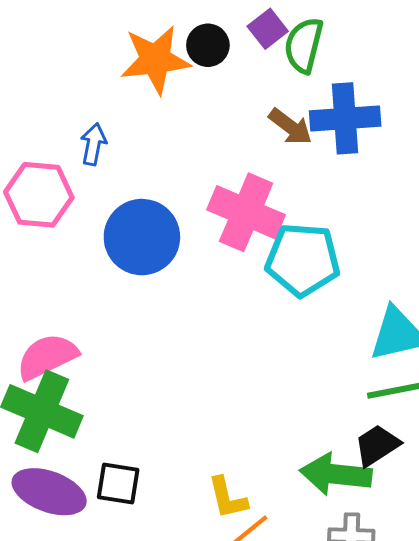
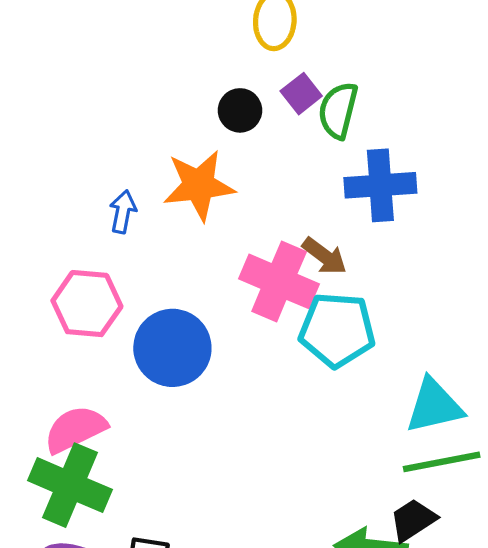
orange star: (155, 60) -> (199, 185), moved
brown arrow: (290, 127) -> (324, 256), moved
pink hexagon: (39, 195) -> (87, 304), moved
blue circle: (142, 237) -> (172, 348), moved

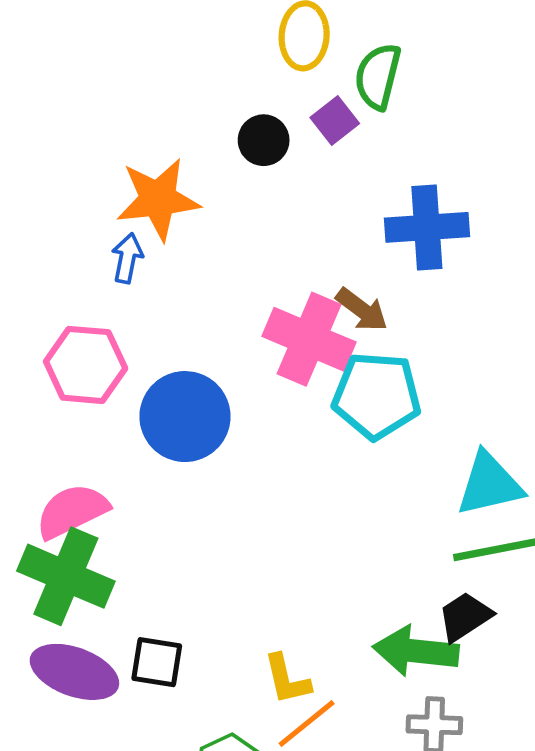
green semicircle: (338, 110) -> (378, 76), moved
orange star: (199, 185) -> (158, 199), moved

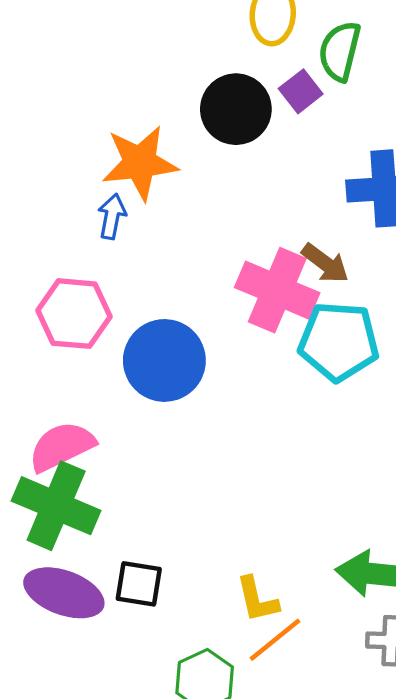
black circle: (264, 140) -> (236, 109), size x1.5

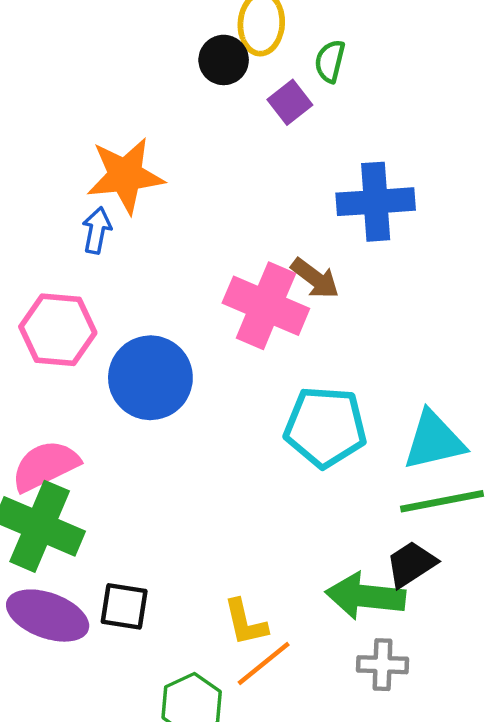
green semicircle: (340, 51) -> (330, 61), size x0.7
black circle: (236, 109) -> (224, 60), moved, size x0.7
cyan pentagon: (339, 341) -> (325, 427), moved

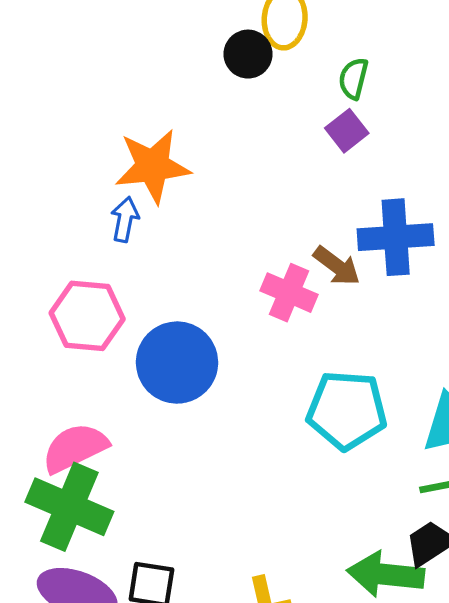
green semicircle: (330, 61) -> (353, 78), moved
purple square: (290, 102) -> (347, 131), moved
blue cross: (376, 202) -> (396, 237), moved
pink cross: (266, 306) -> (289, 293), size x0.7

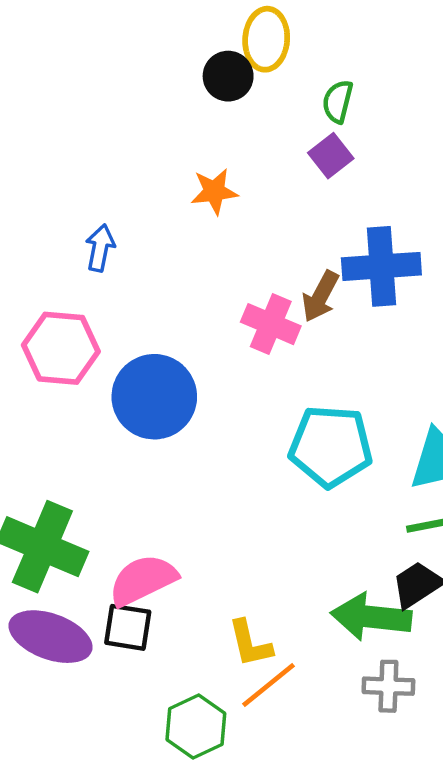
orange star: (153, 166) -> (214, 191), moved, size x0.6
brown arrow: (337, 266) -> (320, 296), turned 81
pink semicircle: (75, 448) -> (143, 580), moved

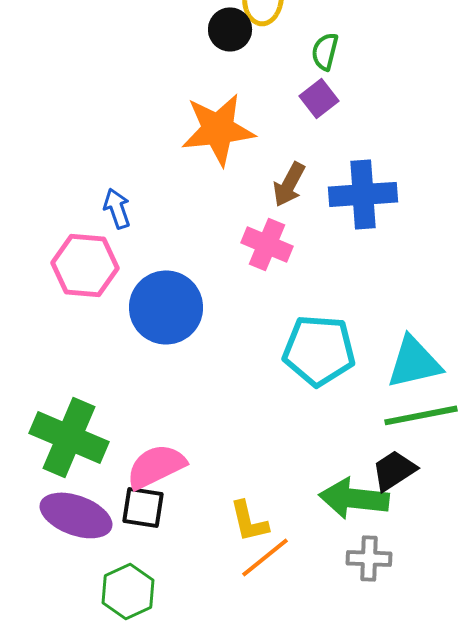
orange star: (214, 191) -> (218, 129), size x1.8
blue arrow: (100, 248) -> (117, 208), moved, turned -30
brown arrow: (320, 296) -> (289, 184), moved
green hexagon: (196, 727) -> (128, 591), moved

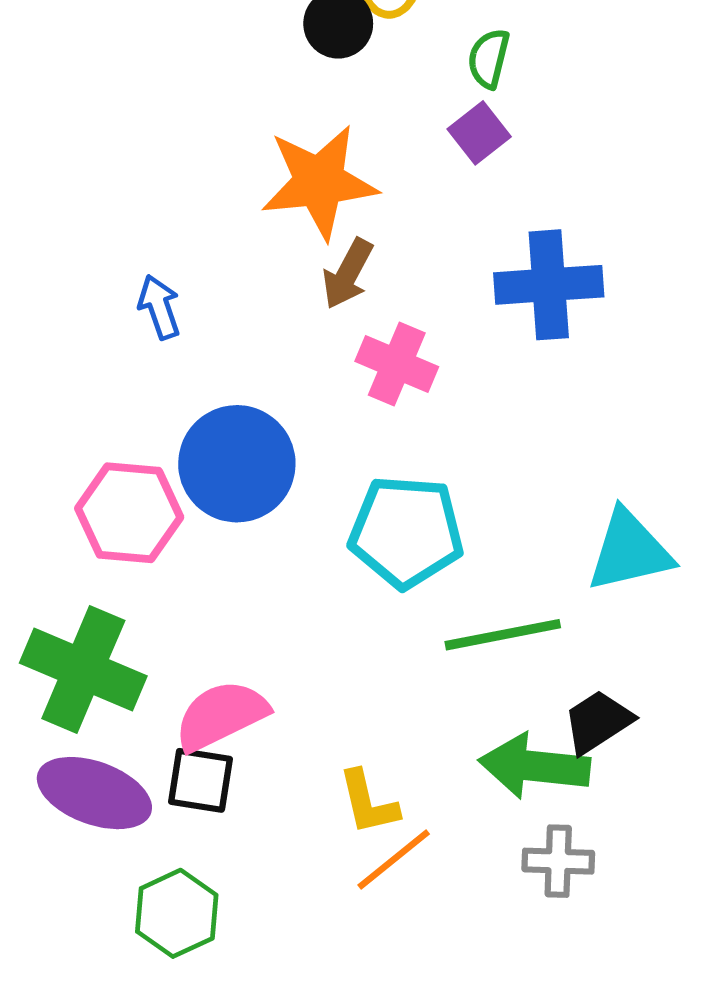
brown arrow: (289, 184) -> (348, 274), moved
pink hexagon: (85, 265) -> (129, 513), moved
cyan pentagon: (319, 350) -> (406, 532), moved
green line: (421, 415) -> (503, 635), moved

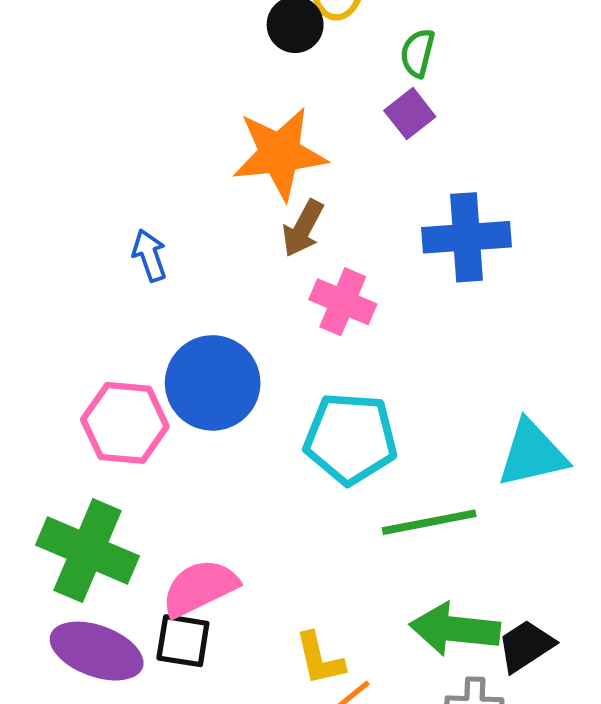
black trapezoid: (598, 722) -> (526, 646), moved

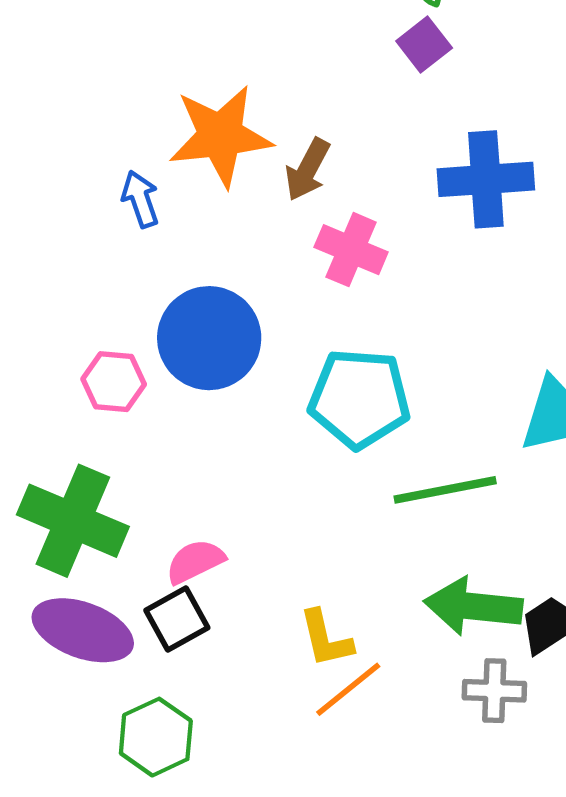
orange star: (280, 154) -> (220, 136), moved
pink hexagon: (125, 423) -> (114, 382), size x0.7
pink semicircle: (200, 588) -> (195, 561), size x0.7
black square: (183, 641) -> (177, 619), turned -38

